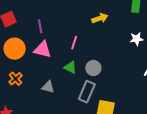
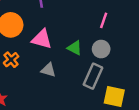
pink line: (74, 43) -> (104, 20), moved
pink triangle: (43, 49) -> (42, 39), moved

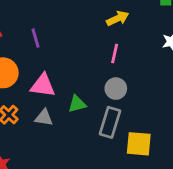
green triangle: (75, 48) -> (77, 104), moved, turned -35
gray triangle: (48, 70) -> (44, 118), moved

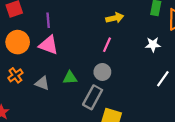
pink triangle: (43, 85) -> (49, 45), moved

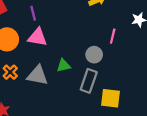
pink line: (107, 45) -> (113, 36), moved
gray triangle: (42, 83) -> (37, 75), size x1.5

